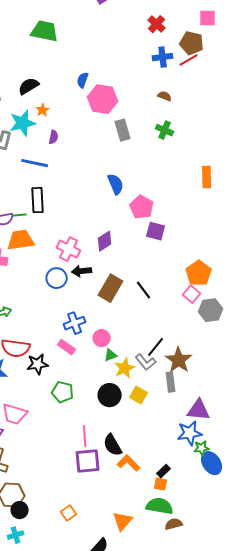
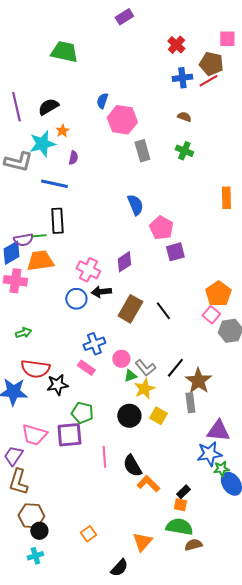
purple square: (156, 231) -> (175, 252), turned -30
gray L-shape: (146, 362) -> (145, 368), moved
purple square: (88, 461) -> (69, 435), moved

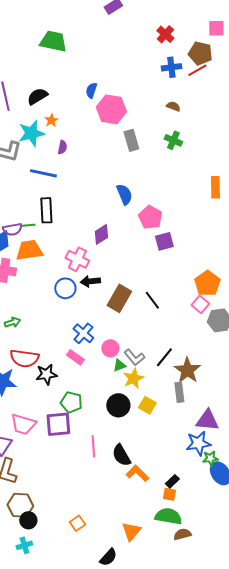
purple diamond: (124, 262) -> (101, 234), moved
blue cross: (94, 344) -> (83, 333), turned -30

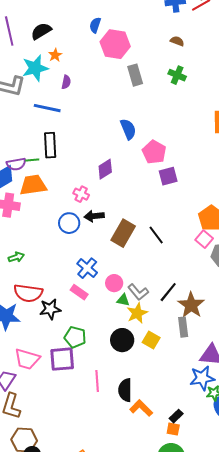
pink cross: (77, 259) -> (81, 194), size x0.7
green triangle: (119, 365) -> (123, 300), turned 32
black semicircle: (121, 455) -> (125, 390), turned 30

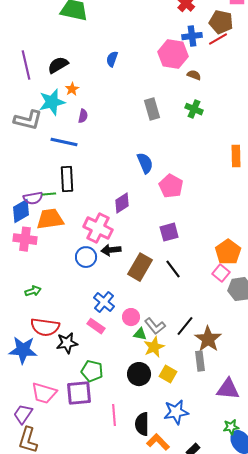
pink hexagon: (115, 44) -> (173, 54), moved
purple square: (168, 176) -> (169, 232), moved
pink cross: (81, 194) -> (98, 228), size x1.8
blue star: (202, 378) -> (176, 412), moved

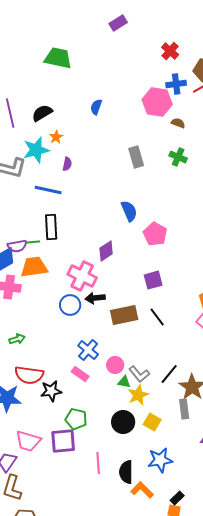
brown rectangle: (140, 267) -> (124, 315), turned 48

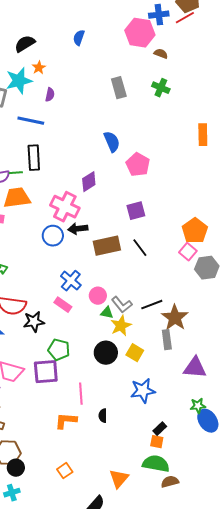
black line: (169, 374) -> (152, 305), turned 30
black semicircle: (126, 472) -> (103, 416), moved, size x0.6
orange L-shape: (142, 490) -> (66, 421), moved, turned -40

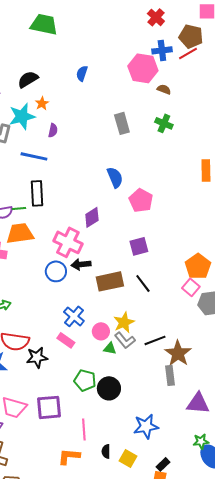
yellow star: (121, 326) -> (124, 322), moved
green pentagon: (59, 350) -> (85, 380), moved
yellow square: (135, 353) -> (128, 458), moved

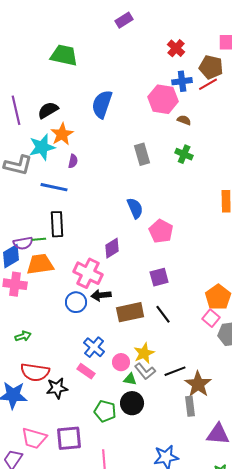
blue semicircle: (82, 73) -> (102, 104), size x1.8
orange star: (42, 103) -> (62, 134), size x1.6
black circle: (109, 388) -> (132, 403), moved

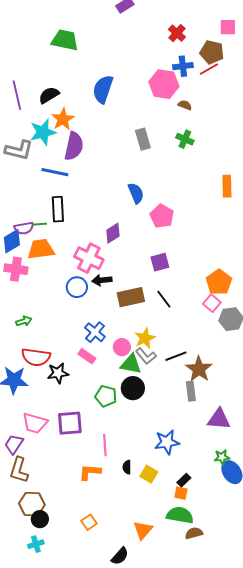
purple semicircle: (73, 161) -> (74, 146), size x2.0
green triangle: (130, 379) -> (131, 364), size x1.6

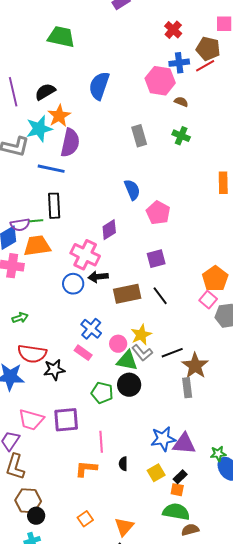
purple triangle: (219, 419) -> (184, 444), moved
yellow square: (149, 474) -> (156, 473), moved, turned 30
orange triangle: (143, 530) -> (124, 527), moved

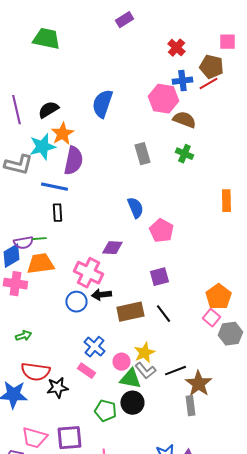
green trapezoid: (61, 37) -> (46, 39), moved
brown semicircle: (181, 102) -> (184, 120), size x1.6
black rectangle: (54, 206) -> (57, 213), moved, size x0.7
purple diamond: (109, 230) -> (112, 248), turned 35

